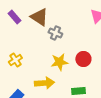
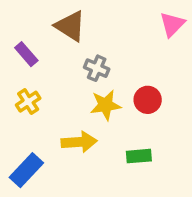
purple rectangle: (14, 17) -> (26, 54), moved
gray cross: (55, 33) -> (97, 68), moved

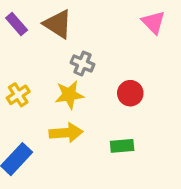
pink triangle: (172, 24) -> (153, 22), turned -30
purple rectangle: (26, 54) -> (17, 24), moved
yellow star: (105, 105) -> (69, 95), moved

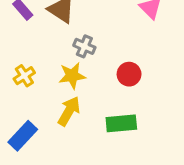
yellow arrow: (66, 133) -> (69, 111), turned -56
green rectangle: (122, 146) -> (121, 123), size x1.4

